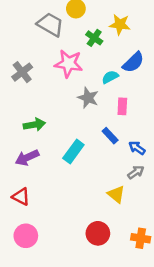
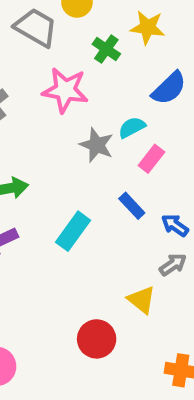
cyan semicircle: (110, 77) -> (132, 127), moved
pink rectangle: (122, 106) -> (151, 159), turned 35
red circle: (98, 233) -> (97, 339), moved

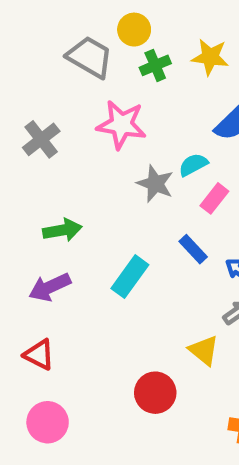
green cross: (106, 49) -> (155, 65), moved, turned 32

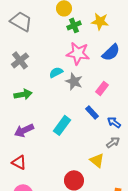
gray trapezoid: (90, 57) -> (21, 21), moved
pink star: (121, 125) -> (78, 53), moved
cyan semicircle: (193, 165) -> (56, 72), moved
green arrow: (62, 230) -> (23, 94), moved

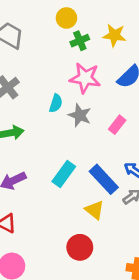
cyan semicircle: (56, 72) -> (56, 103), turned 136
blue rectangle: (92, 112) -> (104, 179), moved, size x1.6
yellow triangle: (97, 160) -> (94, 210), moved

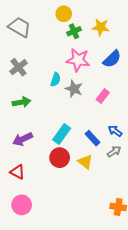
blue rectangle: (104, 179) -> (92, 138), size x0.7
red circle: (80, 247) -> (60, 158), moved

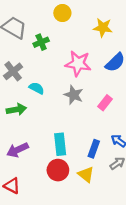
green cross: (74, 31) -> (41, 42), moved
cyan semicircle: (55, 80) -> (37, 88), moved, turned -80
cyan rectangle: (62, 134) -> (60, 144), turned -42
blue rectangle: (92, 138) -> (94, 149), turned 63

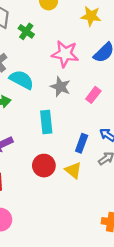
green cross: (41, 42) -> (26, 31), turned -32
cyan semicircle: (37, 88) -> (22, 80), size x1.5
cyan rectangle: (60, 144) -> (46, 122), moved

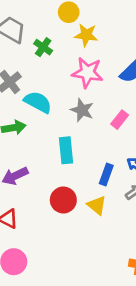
yellow star: (91, 16) -> (86, 35), moved

